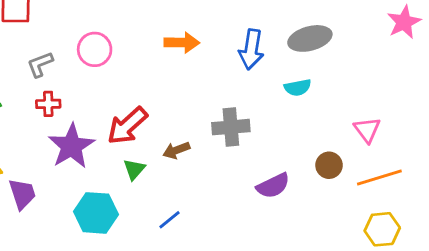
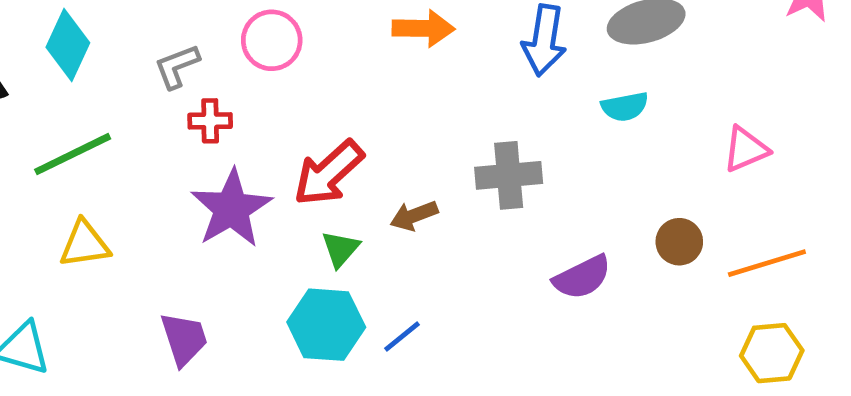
red cross: (48, 104) -> (210, 121), moved
pink triangle: (367, 130) -> (746, 149), moved, turned 44
purple trapezoid: (22, 194) -> (184, 339), moved
cyan hexagon: (96, 213) -> (326, 325), moved

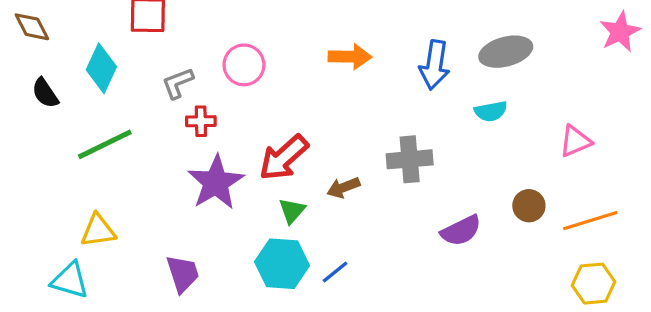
yellow triangle: (85, 244) -> (98, 231), moved

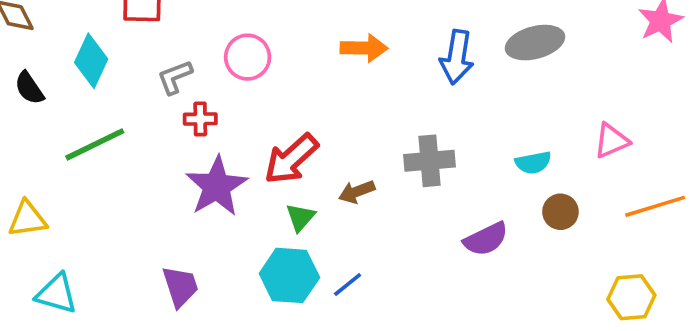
cyan semicircle: (491, 111) -> (533, 163), moved
orange line: (590, 221) -> (655, 206), moved
yellow triangle: (98, 231) -> (27, 219), moved

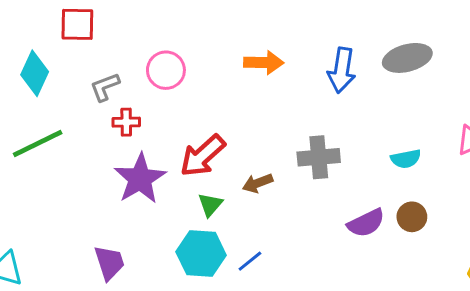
brown circle: (560, 212) -> (412, 217), moved

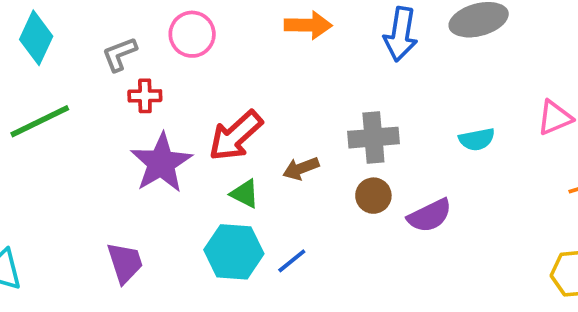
green triangle: (210, 205) -> (245, 194), turned -44
brown circle: (412, 217) -> (373, 196), moved

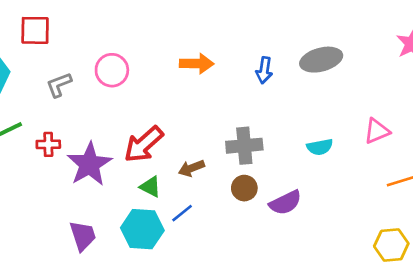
blue arrow: (401, 34) -> (264, 70), size x0.7
red cross: (145, 96) -> (48, 144), moved
blue line: (292, 261) -> (182, 213), moved
purple trapezoid: (125, 263) -> (83, 236), moved

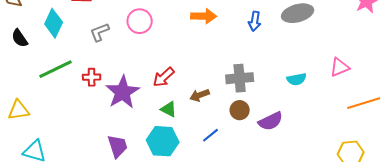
red arrow: (144, 144) -> (164, 77), size x0.7
blue line: (182, 213) -> (211, 135), moved

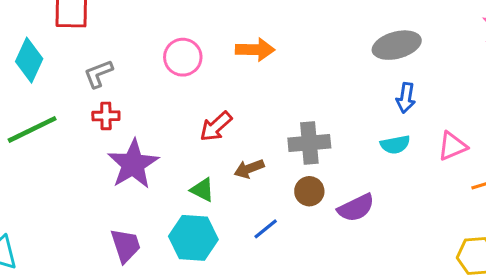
pink circle: (140, 21) -> (183, 57), moved
blue arrow: (255, 21) -> (406, 98), moved
pink triangle: (340, 67) -> (452, 146), moved
red cross: (92, 77) -> (106, 116), moved
red arrow: (164, 77) -> (216, 126), moved

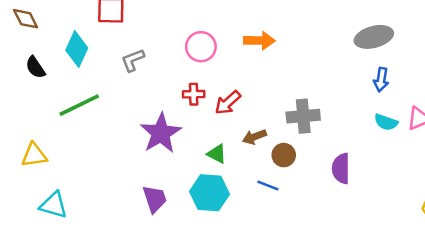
red cross: (106, 116) -> (194, 94), moved
cyan semicircle: (395, 145) -> (386, 122), moved, turned 30
brown circle: (309, 191) -> (284, 155), moved
purple semicircle: (356, 208) -> (341, 168), turned 116
blue line: (266, 229) -> (268, 186), turned 60

